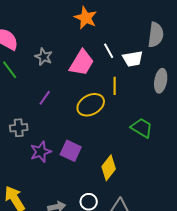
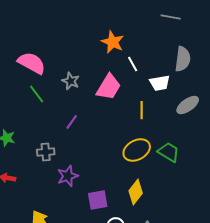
white line: (109, 51) -> (133, 64), moved
gray ellipse: (161, 81) -> (188, 105), turned 45
yellow ellipse: (91, 105) -> (137, 150), moved
purple square: (71, 151) -> (98, 200), moved, turned -35

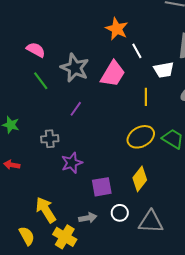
pink semicircle: (32, 63) -> (36, 50), size x0.7
gray star: (71, 81) -> (75, 68), size x1.6

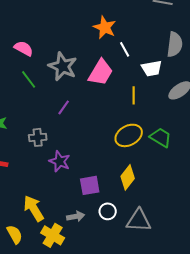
purple star: (72, 163) -> (60, 161), turned -30

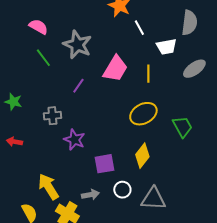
pink trapezoid: (101, 72) -> (115, 69), moved
green trapezoid: (161, 137) -> (182, 127), moved, turned 30

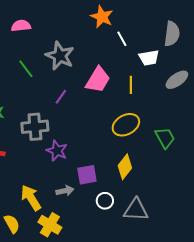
pink semicircle: (38, 27) -> (21, 26), moved, turned -36
gray cross: (52, 116) -> (35, 127), size x1.5
gray arrow: (90, 195) -> (65, 191), moved

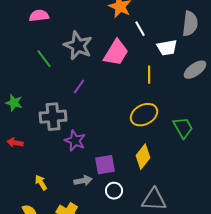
pink trapezoid: (98, 80) -> (116, 53), moved
yellow arrow: (31, 198) -> (41, 183), moved, size x0.6
white circle: (105, 201) -> (114, 191), moved

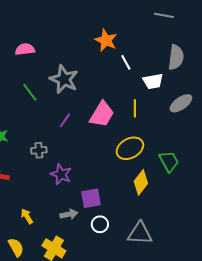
pink trapezoid: (116, 53) -> (102, 114), moved
gray cross: (53, 117) -> (39, 150), size x0.6
yellow diamond: (143, 157) -> (141, 182), moved

